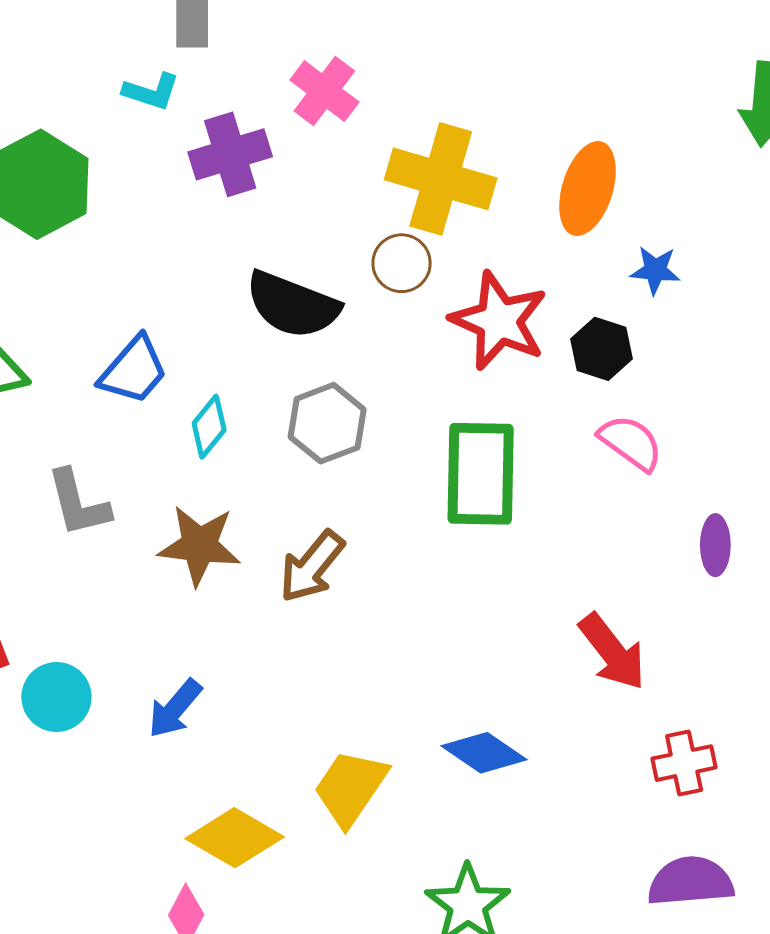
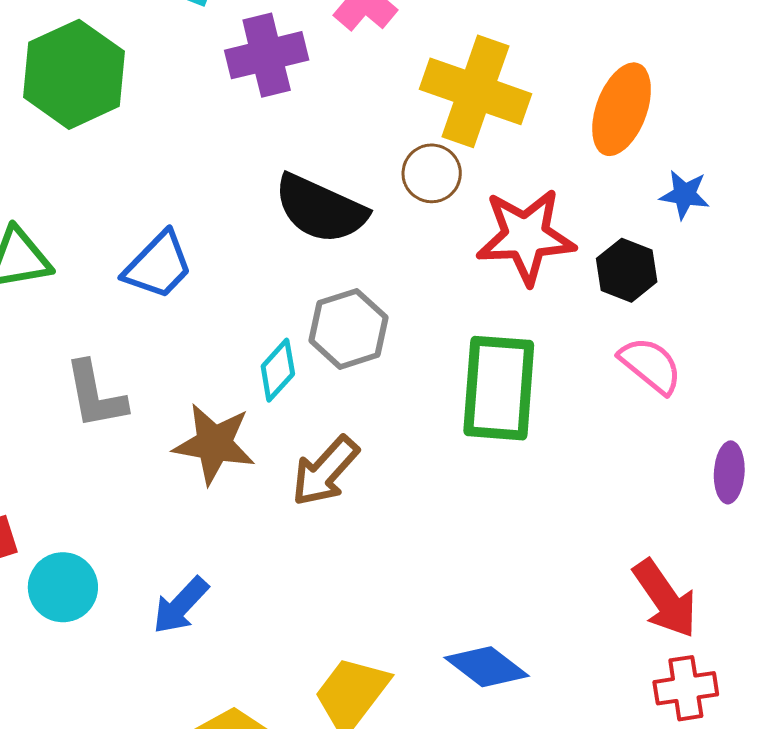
red star: (499, 321) -> (526, 236), turned -30
cyan diamond: (209, 427) -> (278, 370), moved
red arrow: (612, 652) -> (665, 599), moved

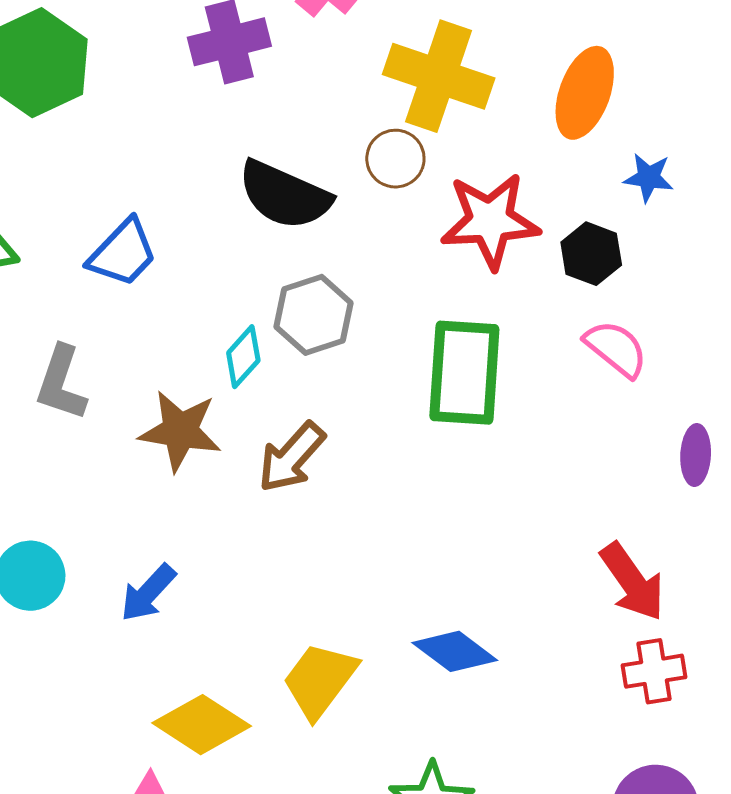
gray L-shape: (95, 395) -> (61, 383), turned 30

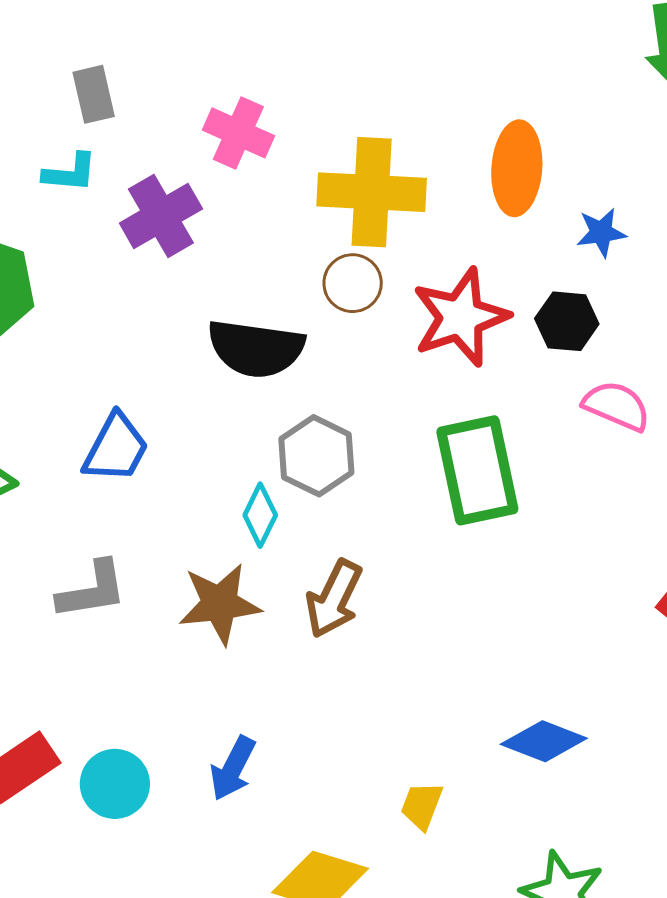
gray L-shape: (61, 383) -> (92, 590), turned -102
yellow trapezoid: (320, 680) -> (422, 806), size x0.6

